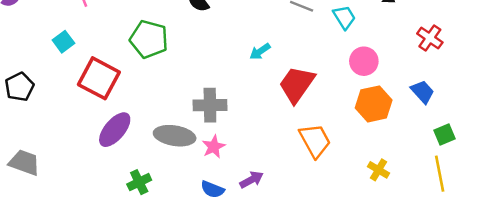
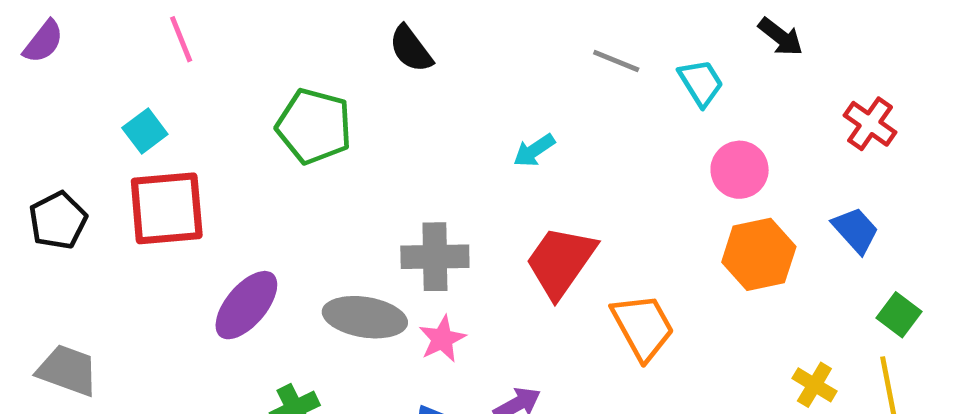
red square: (99, 78) -> (167, 208), moved, turned -33
red trapezoid: (297, 84) -> (561, 262), moved
green square: (444, 134) -> (899, 315), turned -30
yellow cross: (379, 170) -> (814, 385), moved

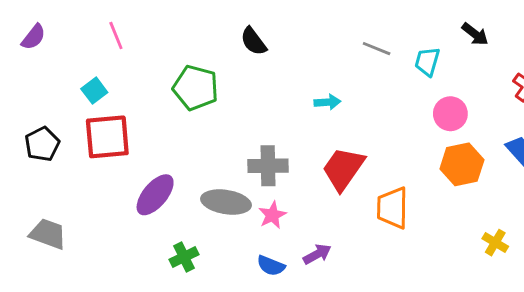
cyan trapezoid: (701, 83) -> (427, 62), turned -132
cyan arrow: (534, 150) -> (327, 102), turned -150
orange trapezoid: (643, 327) -> (392, 208), turned -150

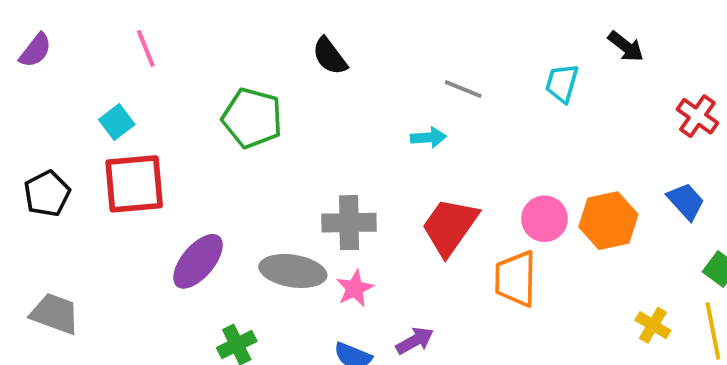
gray line: (377, 49) -> (463, 89), moved
pink circle: (450, 114) -> (545, 219), moved

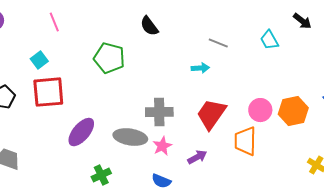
cyan trapezoid: (562, 83) -> (269, 40), turned -45
purple arrow: (415, 341) -> (197, 157), moved

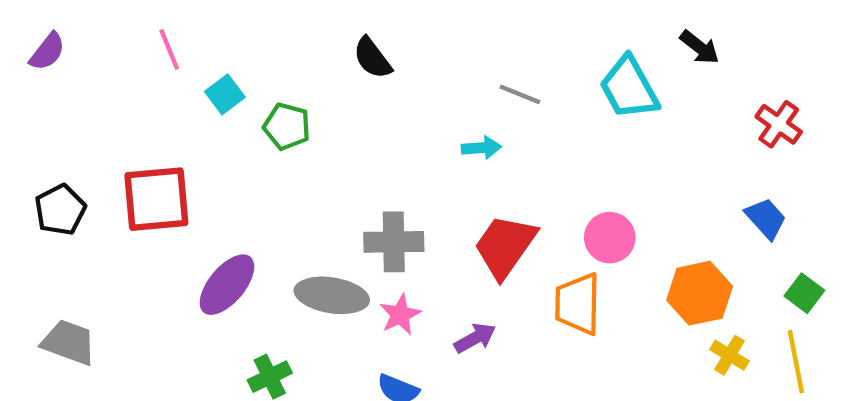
cyan trapezoid: (269, 40) -> (629, 88), size x1.5
green pentagon: (109, 58) -> (287, 126), size x0.7
cyan square: (39, 60) -> (225, 94), moved
orange hexagon: (293, 111) -> (700, 293), moved

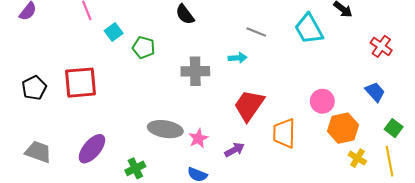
pink circle: (610, 238) -> (322, 101), moved
gray cross: (394, 242) -> (195, 71), moved
purple ellipse: (227, 285) -> (92, 149), moved

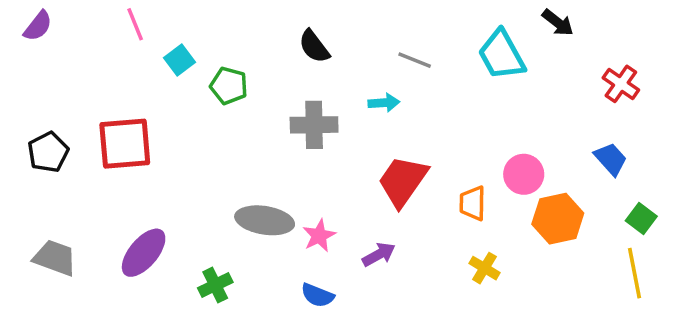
black semicircle: (185, 14) -> (314, 46), moved
orange trapezoid: (284, 133) -> (473, 203), moved, size x0.7
yellow cross: (357, 158) -> (484, 268), moved

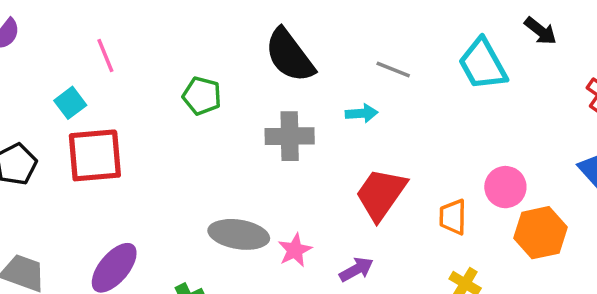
pink line: (135, 24) -> (105, 55), moved
black semicircle: (314, 46) -> (290, 55), size x1.6
cyan square: (179, 60) -> (70, 103), moved

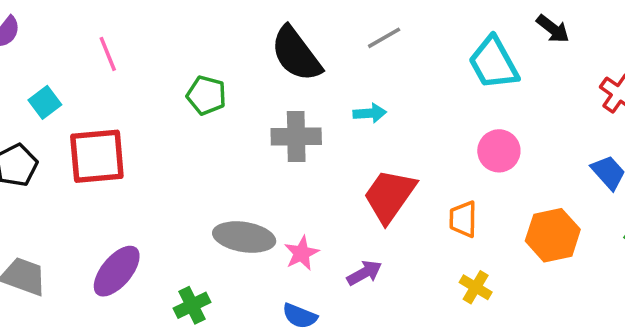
gray line: (393, 69) -> (384, 38), moved, turned -52
cyan square: (70, 103) -> (45, 102), moved
pink circle: (505, 187) -> (499, 151), moved

